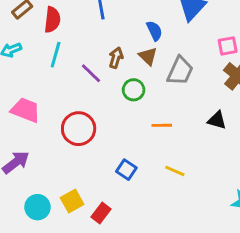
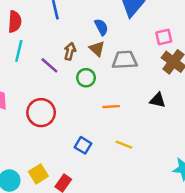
gray trapezoid: (180, 71) -> (125, 60), turned -115

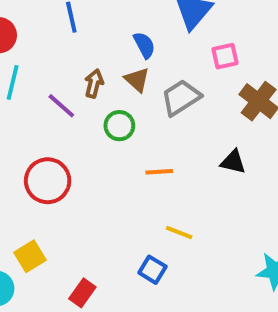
pink square: (164, 37) -> (225, 56), moved
gray trapezoid: (125, 60) -> (181, 98), turned -30
blue square: (83, 145) -> (152, 270), moved
yellow square: (38, 174) -> (30, 256), moved

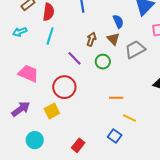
purple line: (61, 106) -> (75, 58), moved
orange line: (159, 172) -> (116, 98), moved
yellow square: (30, 256) -> (52, 111), moved

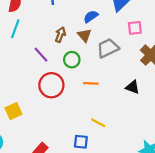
blue semicircle: (118, 21) -> (91, 17), turned -104
red circle: (64, 87) -> (51, 85), moved
orange line: (116, 98) -> (91, 83), moved
blue square: (115, 136) -> (81, 142), turned -32

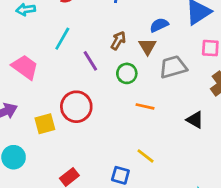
cyan line: (15, 29) -> (62, 39), moved
red circle: (51, 85) -> (76, 107), moved

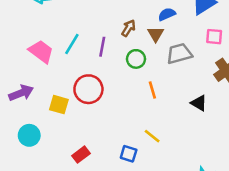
cyan line: (62, 39) -> (72, 44), moved
purple line: (90, 61) -> (102, 47), turned 42
orange line: (145, 106) -> (152, 90), turned 60
yellow square: (45, 124) -> (59, 105), turned 30

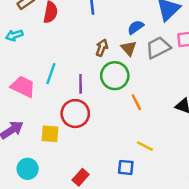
purple line: (102, 47) -> (81, 84), moved
gray trapezoid: (179, 54) -> (158, 47), moved
green circle: (136, 59) -> (115, 76), size x1.5

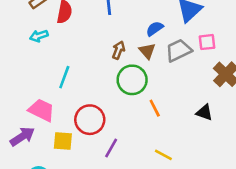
cyan arrow: (14, 35) -> (39, 36), moved
purple line: (81, 84) -> (111, 148), moved, turned 30
pink trapezoid: (23, 87) -> (41, 110), moved

